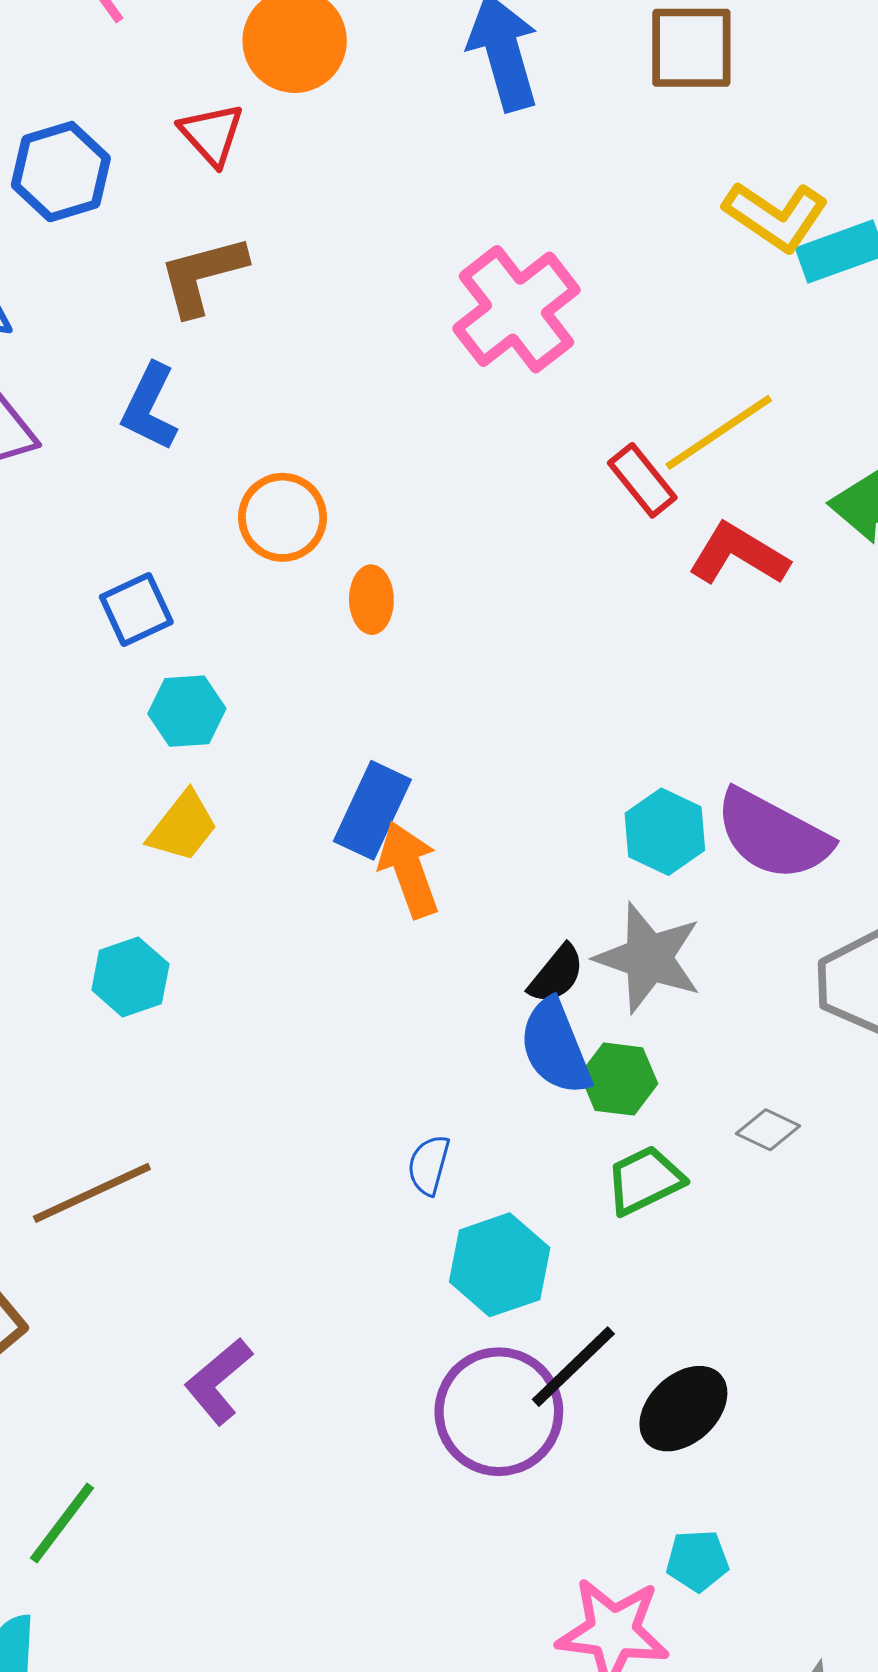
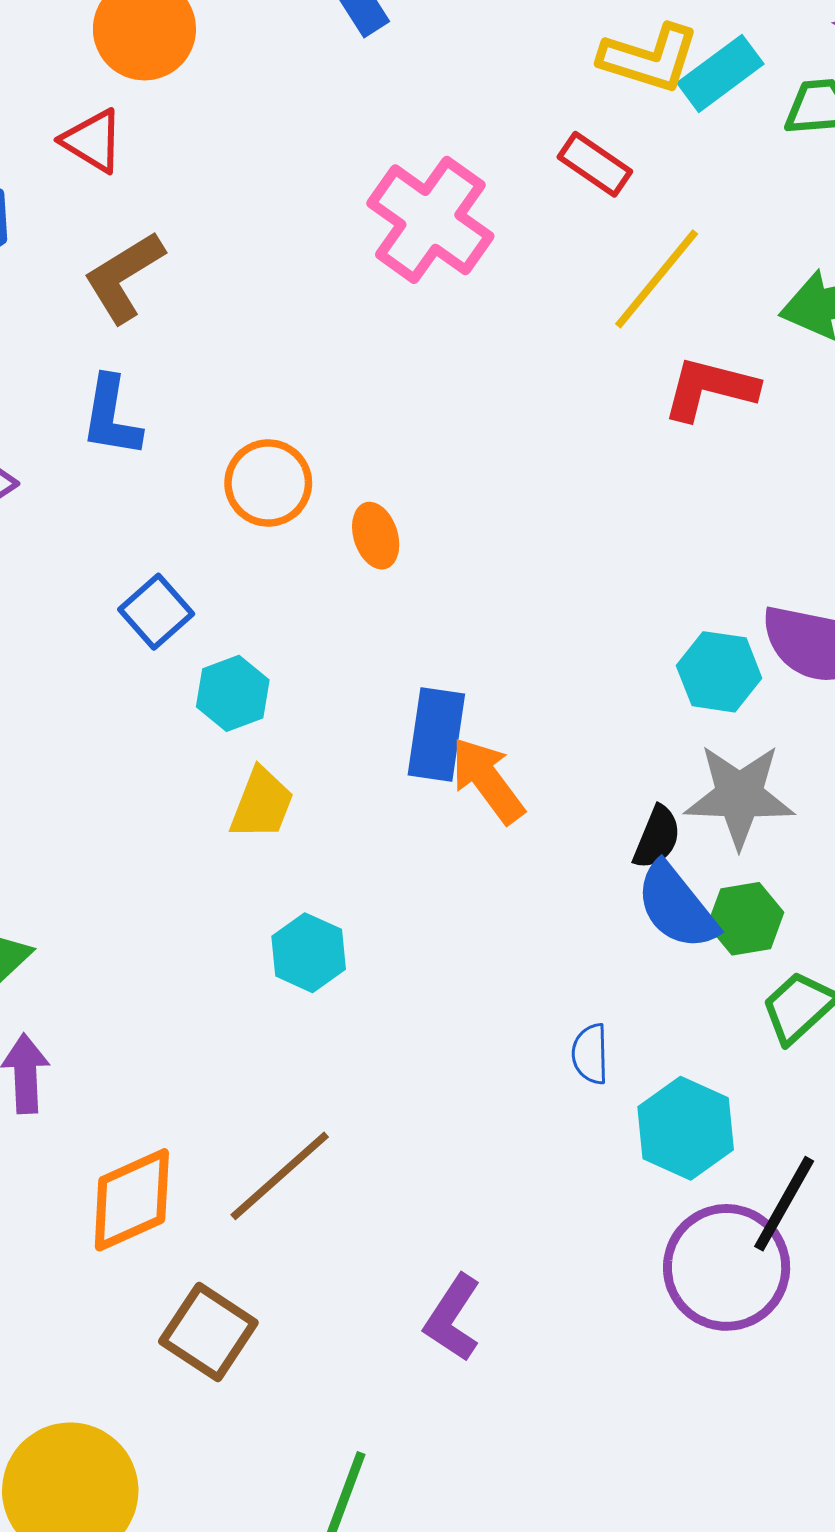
red rectangle: (642, 480) -> (595, 164), moved
cyan hexagon: (130, 977) -> (309, 953), moved

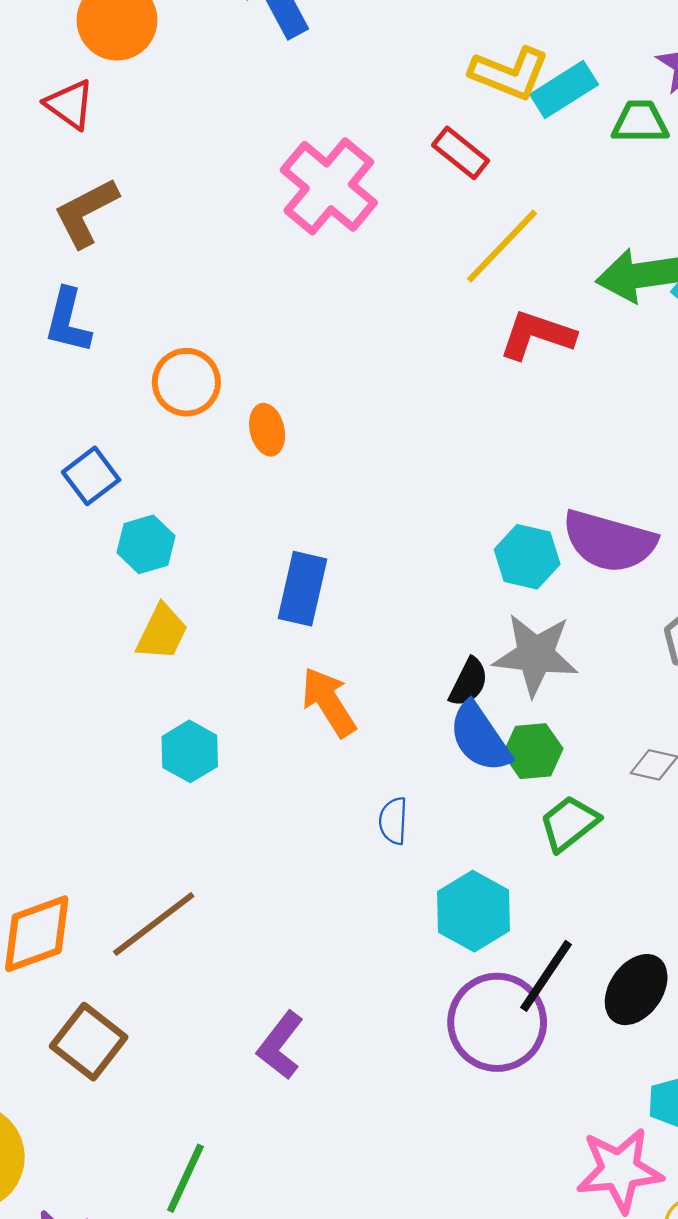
orange arrow: (488, 780) -> (329, 702), moved
blue semicircle: (590, 1054) -> (393, 821), moved

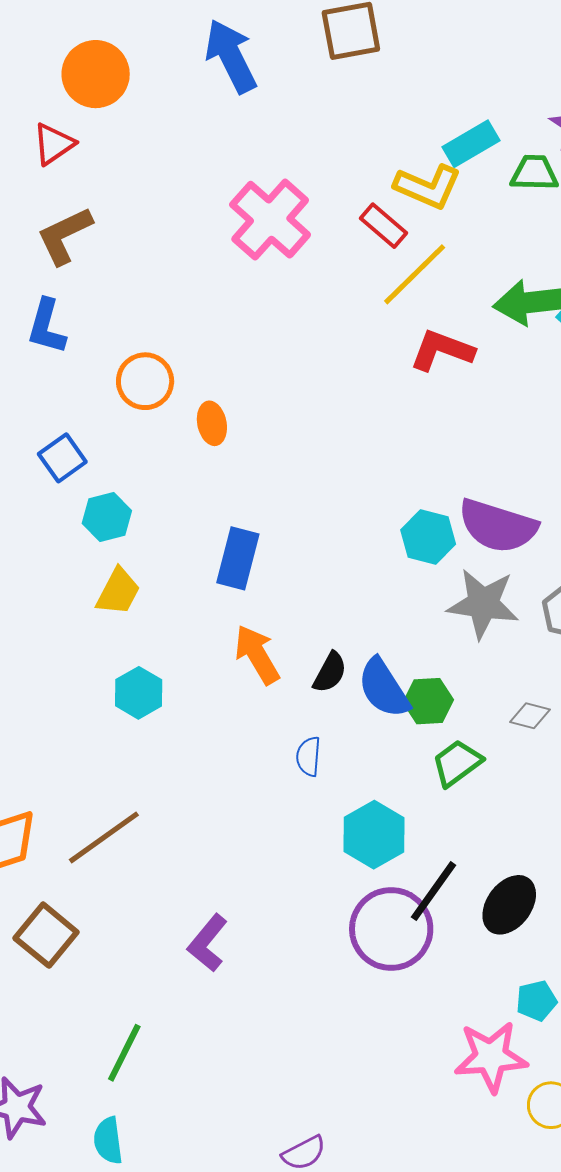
yellow L-shape: (509, 73) -> (428, 187), moved
red triangle: (70, 104) -> (54, 144), turned 48
red rectangle: (461, 153) -> (383, 226), moved
gray star: (535, 655) -> (483, 604), moved
black semicircle: (469, 682) -> (330, 672), moved

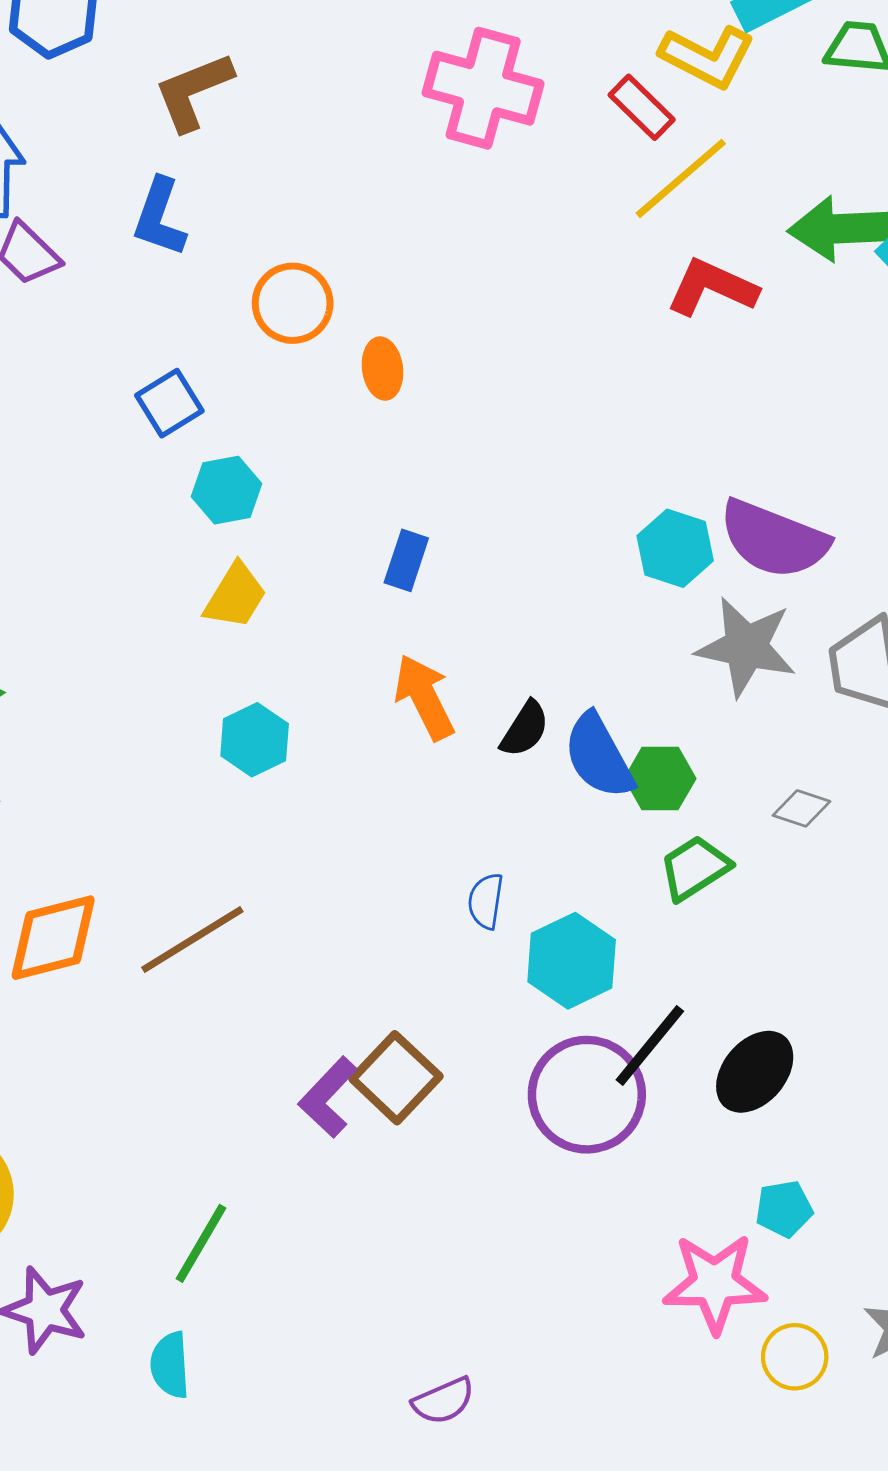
pink cross: (270, 220) -> (483, 88), turned -30
blue rectangle: (238, 558) -> (406, 560), size x0.7
blue semicircle: (309, 756) -> (486, 901), moved
brown square: (46, 935) -> (396, 1078), moved

